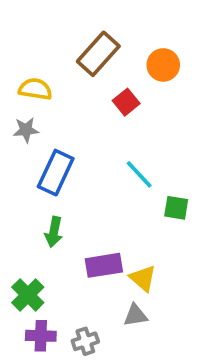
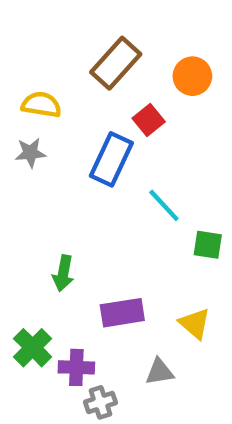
blue rectangle: (56, 173) -> (111, 159), moved
yellow triangle: (143, 278) -> (195, 324), moved
purple cross: (41, 336) -> (76, 367), moved

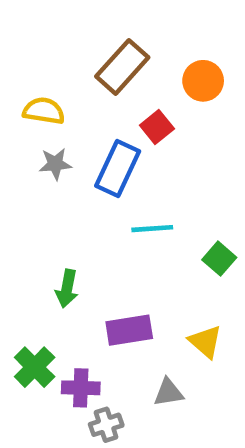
gray star: (30, 153) -> (55, 164), moved
cyan line: (164, 205) -> (152, 229), moved, turned -51
green square: (208, 245) -> (219, 259), turned 32

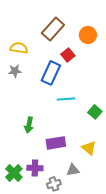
gray star: (55, 164) -> (15, 71), moved
green cross: (35, 367) -> (14, 173), moved
gray cross: (106, 425) -> (54, 184), moved

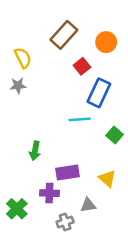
yellow semicircle: (19, 48) -> (23, 58), turned 54
blue rectangle: (51, 73) -> (99, 93), moved
purple cross: (35, 168) -> (49, 193), moved

